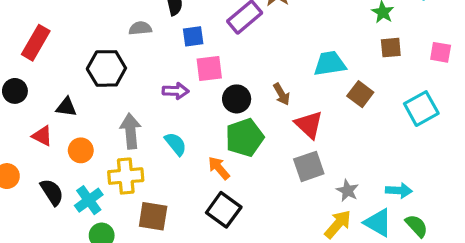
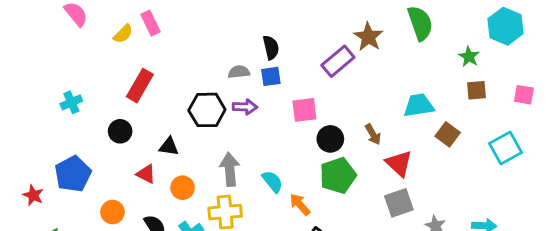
blue square: (193, 36) -> (271, 76), moved
purple arrow: (176, 91) -> (245, 107), moved
orange arrow: (219, 168) -> (300, 204), moved

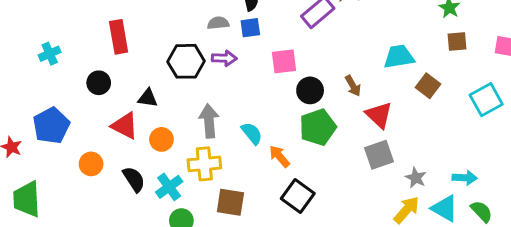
red rectangle: (140, 86) -> (119, 37), turned -40
red triangle: (146, 174) -> (125, 126), size x1.4

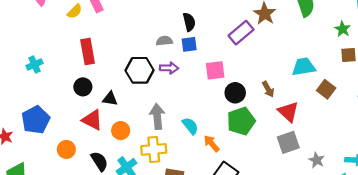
black circle: (99, 83) -> (83, 87), moved

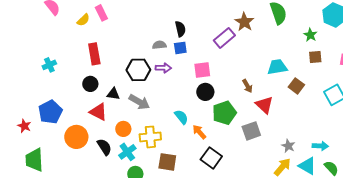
black circle: (235, 93) -> (205, 92), moved
gray arrow: (157, 116) -> (139, 102), moved, turned 125
orange circle: (121, 131) -> (123, 129), moved
gray square: (288, 142) -> (251, 131), moved
orange circle: (66, 149) -> (76, 137), size x1.5

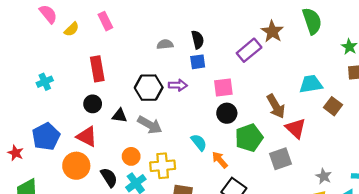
yellow semicircle: (83, 20) -> (72, 29), moved
gray semicircle: (159, 45) -> (165, 44), moved
brown arrow: (247, 86) -> (276, 106), size x1.5
red triangle: (98, 112) -> (87, 137), moved

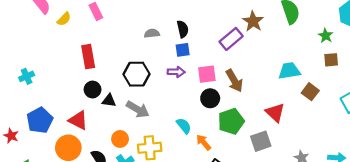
cyan cross: (45, 82) -> (27, 76), moved
purple arrow: (178, 85) -> (176, 72), moved
black circle: (93, 104) -> (93, 89), moved
brown arrow: (276, 106) -> (234, 81), moved

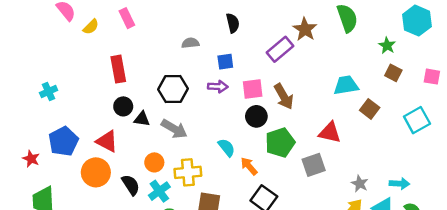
black semicircle: (183, 29) -> (233, 23), moved
brown square: (331, 60) -> (393, 73), turned 32
red triangle: (275, 113) -> (330, 133), turned -30

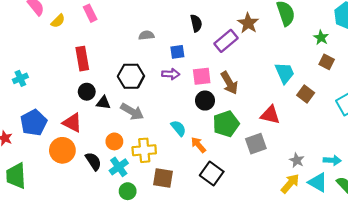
black semicircle: (233, 23) -> (196, 23), moved
cyan trapezoid: (346, 85) -> (285, 73), turned 75

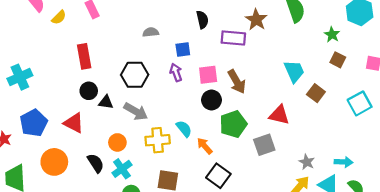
purple rectangle: (226, 41) -> (233, 38), turned 45
purple arrow: (171, 74) -> (176, 72), turned -112
cyan cross: (20, 78) -> (20, 77), size x1.5
orange circle: (62, 150) -> (54, 162), moved
yellow cross: (144, 150) -> (158, 140), moved

